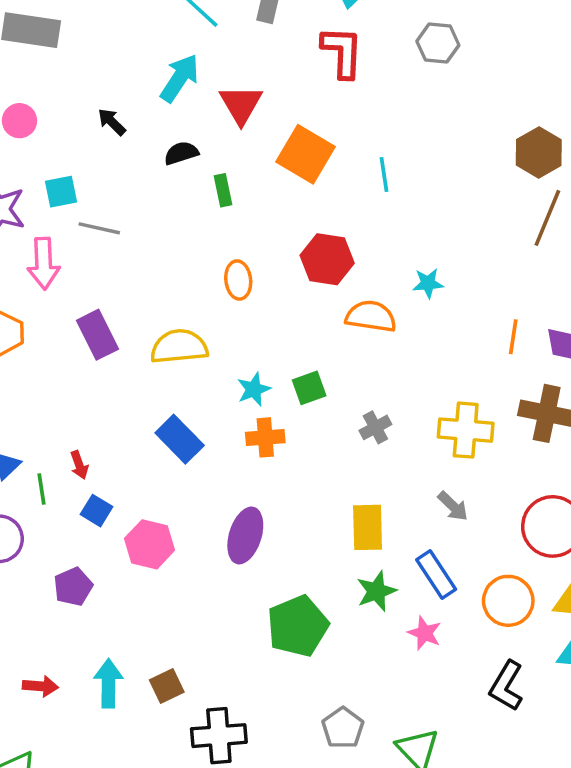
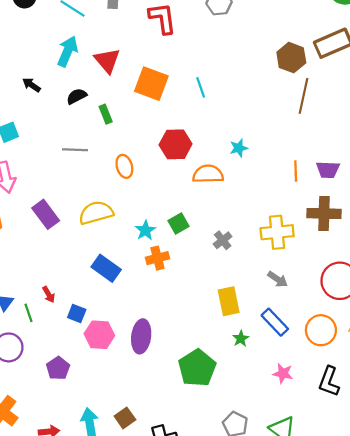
gray line: (99, 228) -> (75, 150), moved
blue square: (97, 511) -> (77, 314), moved
purple ellipse: (245, 535) -> (141, 336), moved
green star: (376, 591) -> (241, 339), size x0.7
pink star: (425, 633) -> (283, 373), moved

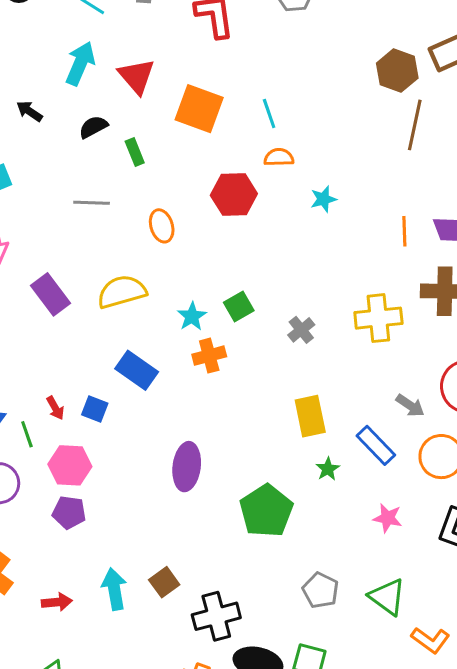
orange semicircle: (208, 174) -> (279, 157), moved, size x0.7
gray arrow: (278, 279) -> (410, 405), moved
blue square: (77, 314) -> (95, 409), moved
pink hexagon: (99, 335) -> (70, 465), moved
purple pentagon: (58, 368) -> (69, 512), turned -30

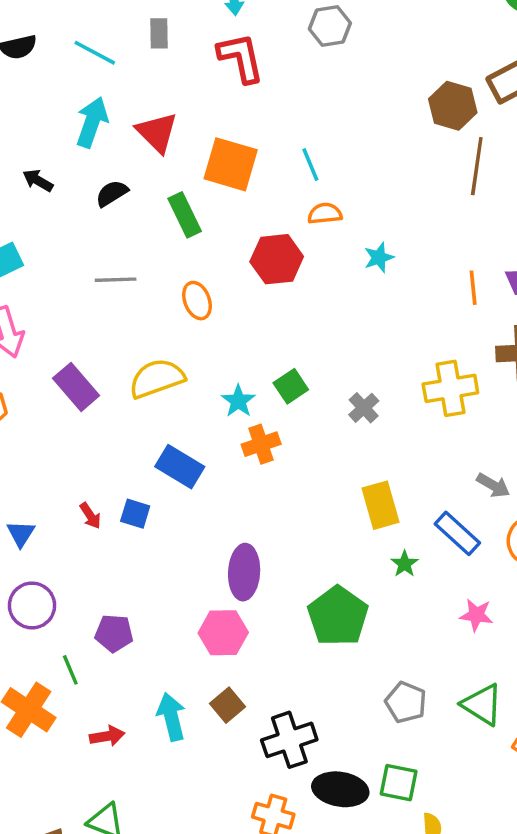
green rectangle: (135, 152) -> (185, 215), moved, size x1.4
green line: (27, 434) -> (70, 670), moved
pink hexagon: (70, 465) -> (223, 633), moved

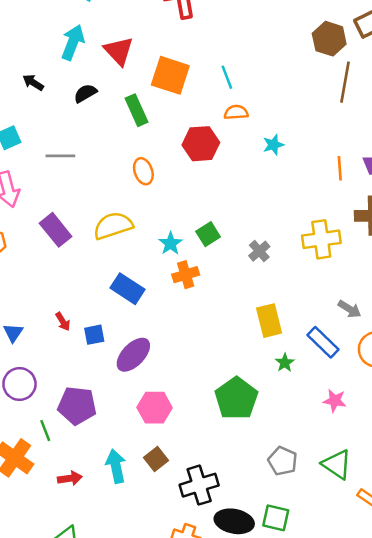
gray line: (116, 280) -> (60, 156), moved
blue square: (135, 514) -> (94, 335), moved, turned -30
purple ellipse: (244, 572) -> (133, 355), moved, turned 39
purple pentagon: (114, 633) -> (77, 406), size x1.4

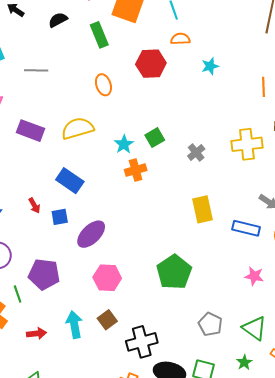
purple rectangle: (56, 230) -> (31, 131), turned -32
blue rectangle: (127, 289) -> (70, 181), moved
blue rectangle: (323, 342) -> (246, 228), turned -32
green star: (285, 363) -> (244, 362), moved

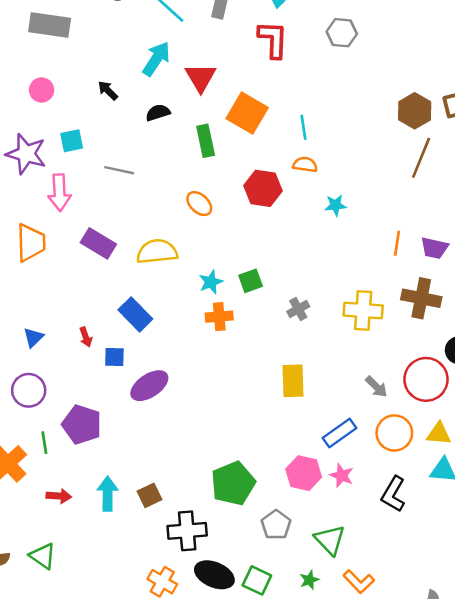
orange ellipse: (103, 85) -> (199, 204), turned -40
blue rectangle: (246, 228) -> (339, 433), moved, turned -60
green pentagon: (174, 272) -> (233, 483), moved
pink hexagon: (107, 278) -> (304, 473), moved

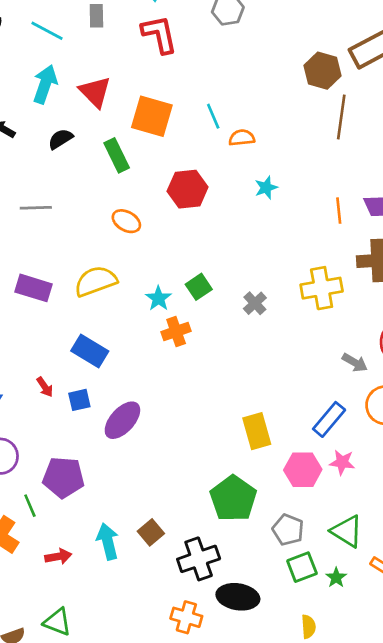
orange semicircle: (305, 165) -> (242, 138), moved
yellow rectangle: (293, 381) -> (257, 431), moved
green square: (257, 580) -> (302, 567), moved, turned -32

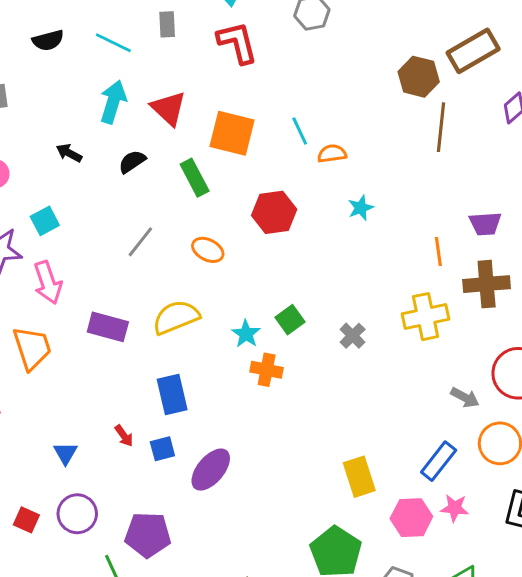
gray line: (36, 208) -> (140, 242), moved, turned -48
orange line: (339, 211) -> (438, 252), moved
orange cross: (176, 331) -> (267, 370), turned 32
blue rectangle: (90, 351) -> (172, 394), turned 48

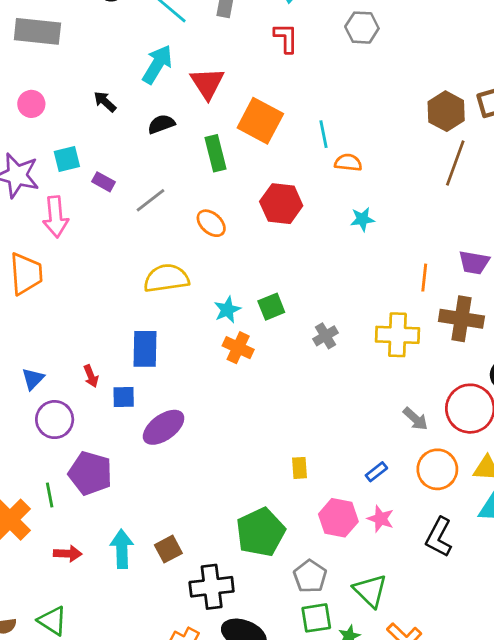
red L-shape: (237, 43) -> (286, 38), size x0.7
purple rectangle: (108, 327) -> (104, 182), moved, size x0.6
blue rectangle: (439, 461) -> (376, 472), size x0.6
yellow rectangle: (359, 477) -> (299, 468), size x0.6
purple circle: (77, 514) -> (55, 420), moved

